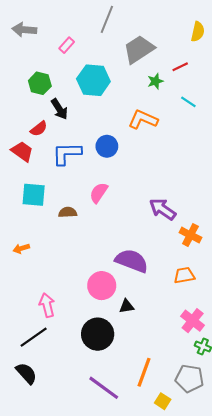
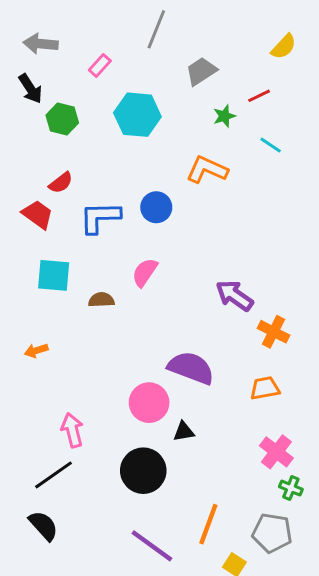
yellow semicircle: (198, 32) -> (284, 47), turned 30
gray trapezoid: (139, 49) -> (201, 71), size x0.7
black arrow: (59, 109) -> (30, 89), moved

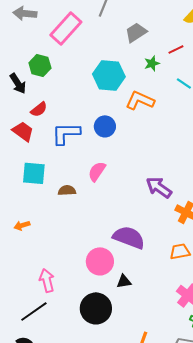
pink rectangle: (100, 65) -> (66, 28), size x2.0
black arrow: (30, 89) -> (18, 83), moved
cyan hexagon: (137, 115) -> (109, 75), moved

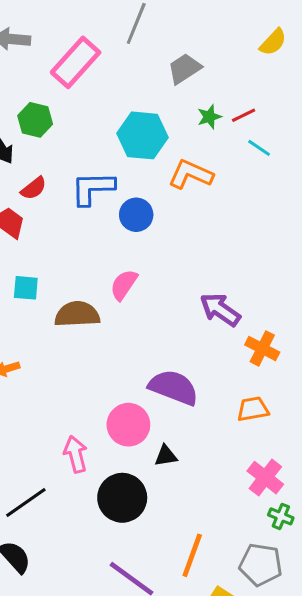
red line: (176, 49) -> (244, 115), moved
blue L-shape: (66, 133) -> (93, 188), moved
cyan square: (34, 173) -> (26, 288), size x0.7
brown semicircle: (67, 190) -> (77, 314), size x1.6
pink arrow: (47, 280) -> (76, 454), moved

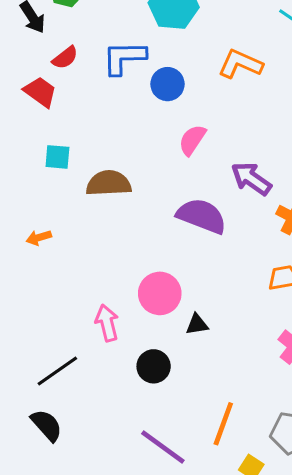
orange L-shape: (191, 174) -> (240, 64), moved
pink semicircle: (124, 285) -> (192, 140), moved
purple semicircle: (174, 387) -> (202, 216), moved
black circle: (122, 498) -> (154, 366), size x0.7

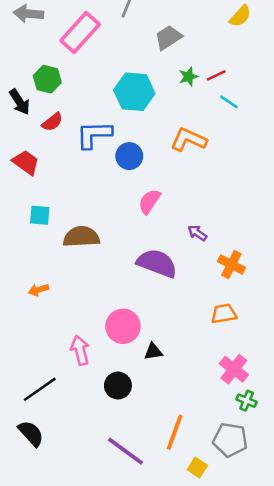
red semicircle: (65, 58) -> (52, 122), moved
purple arrow: (251, 179) -> (197, 233), size x0.6
orange arrow: (39, 238) -> (38, 290), moved

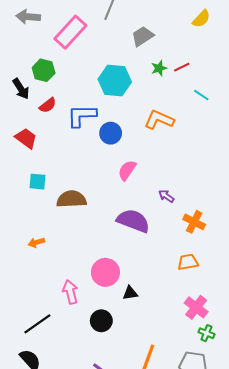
cyan line: (229, 102) -> (201, 95), moved

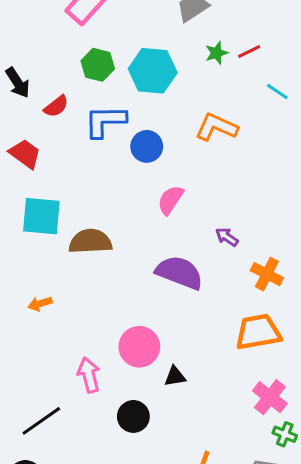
green hexagon: (44, 70) -> (98, 65), moved
cyan square: (37, 182) -> (41, 216), size x1.6
orange trapezoid: (188, 262) -> (258, 332), size x1.5

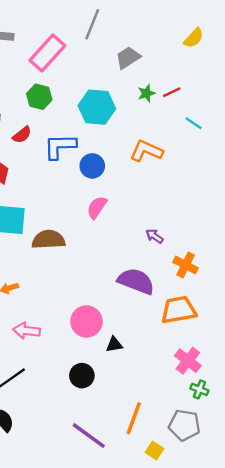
green hexagon: (98, 65) -> (39, 97), moved
pink semicircle: (170, 200) -> (97, 207), moved
purple semicircle: (179, 273) -> (136, 281), moved
pink arrow: (89, 375) -> (27, 331), moved, turned -70

